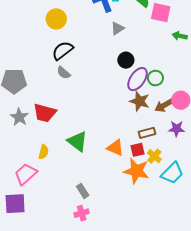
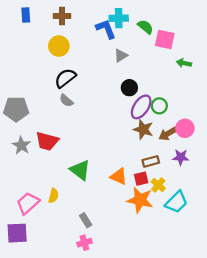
yellow semicircle: (44, 152) -> (53, 196), moved

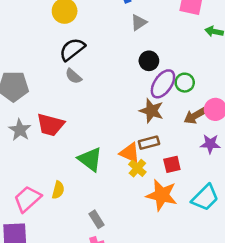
brown star: (143, 129) -> (151, 111), moved
brown rectangle: (151, 161) -> (149, 143), moved
orange triangle: (119, 176) -> (130, 153), moved
red square: (141, 179) -> (172, 164), moved
yellow cross: (158, 185) -> (137, 168), moved

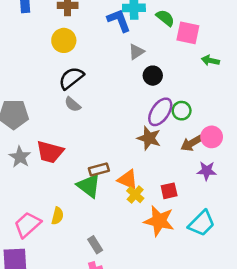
black circle: (149, 61) -> (153, 76), moved
brown rectangle: (149, 143) -> (99, 170), moved

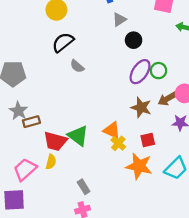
gray semicircle: (73, 104) -> (77, 66), moved
brown star: (149, 138) -> (141, 108), moved
red trapezoid: (50, 152) -> (55, 141), moved
brown rectangle: (99, 170) -> (31, 122), moved

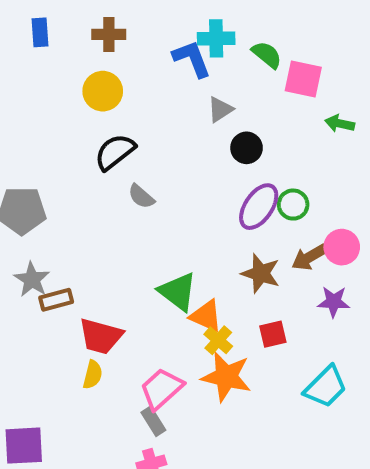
green triangle: (78, 136) -> (178, 292), moved
orange star: (139, 166) -> (226, 377), moved
pink trapezoid: (25, 169) -> (161, 389), moved

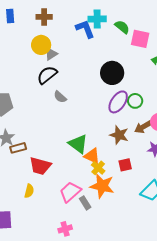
gray triangle: (220, 109) -> (51, 54), moved
black circle: (247, 148) -> (112, 73), size x1.5
yellow semicircle: (93, 375) -> (29, 191), moved
gray rectangle: (153, 421) -> (85, 203), moved

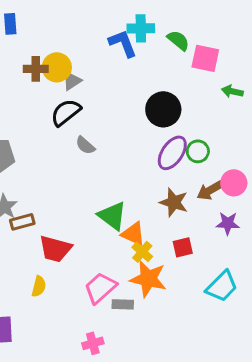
brown cross: (44, 17) -> (36, 69), moved
gray rectangle: (85, 203) -> (123, 304), turned -56

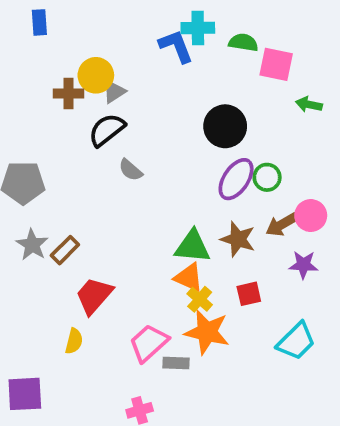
green semicircle: (178, 40) -> (243, 43), turned -30
brown cross: (36, 69) -> (69, 94), moved
green triangle: (112, 216) -> (192, 246), moved, turned -32
brown rectangle: (22, 222) -> (65, 250), moved, turned -30
red trapezoid: (55, 249) -> (94, 296), turned 116

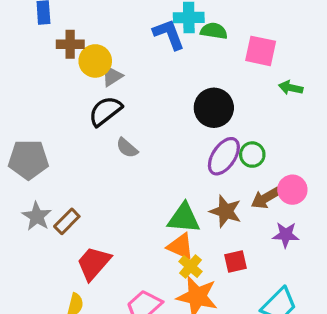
green semicircle: (243, 43) -> (214, 31), moved
brown cross: (69, 94) -> (70, 44), moved

